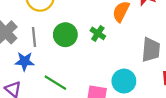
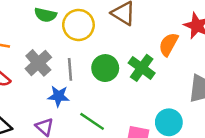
green cross: (98, 33) -> (142, 68), size x1.5

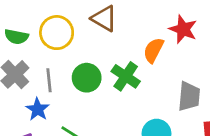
green semicircle: (45, 15) -> (16, 37), moved
blue star: (58, 96) -> (38, 109), turned 30

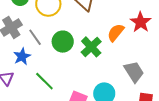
gray line: (49, 80) -> (35, 37), turned -42
gray trapezoid: (189, 96) -> (134, 72), turned -50

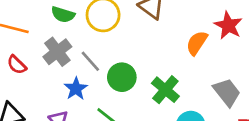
green circle: (63, 42) -> (122, 77), moved
green cross: (91, 47) -> (165, 90), moved

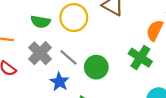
green cross: (165, 90) -> (140, 58), moved

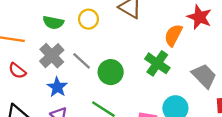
yellow circle: (74, 18) -> (88, 19), size x0.7
blue star: (59, 82) -> (57, 87), moved

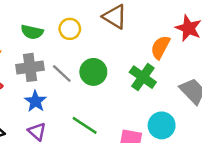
gray cross: (52, 56) -> (30, 67), turned 35
green circle: (111, 72) -> (93, 72), moved

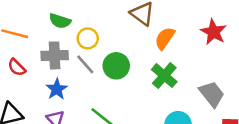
yellow circle: (70, 29) -> (88, 38), moved
orange semicircle: (160, 47) -> (165, 38), moved

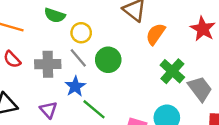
gray cross: (55, 55) -> (48, 64), moved
green cross: (164, 76) -> (172, 71), moved
blue star: (57, 89) -> (75, 86), moved

